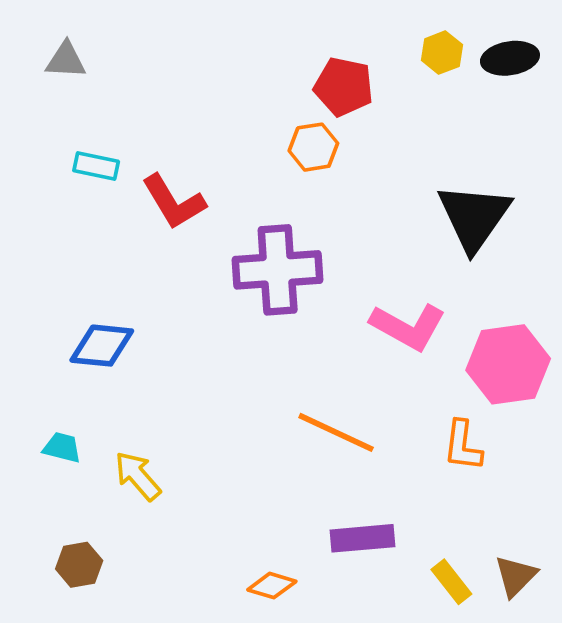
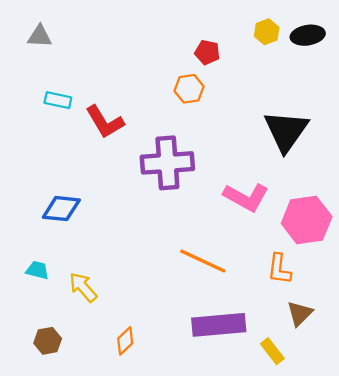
red pentagon: (344, 87) -> (207, 52), size x0.7
purple rectangle: (363, 538) -> (219, 325), size x1.4
brown triangle: (516, 576) -> (300, 313), moved
orange diamond: (272, 586) -> (125, 341), moved, turned -60

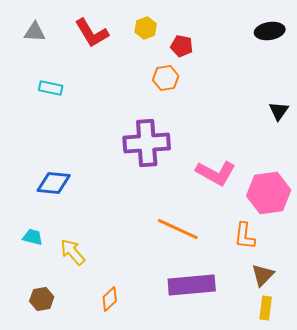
yellow hexagon: (267, 32) -> (146, 28), moved
red L-shape: (105, 122) -> (92, 33), moved
black triangle: (286, 131) -> (279, 111), moved, size x0.5
yellow rectangle: (272, 351) -> (266, 308), moved, turned 45

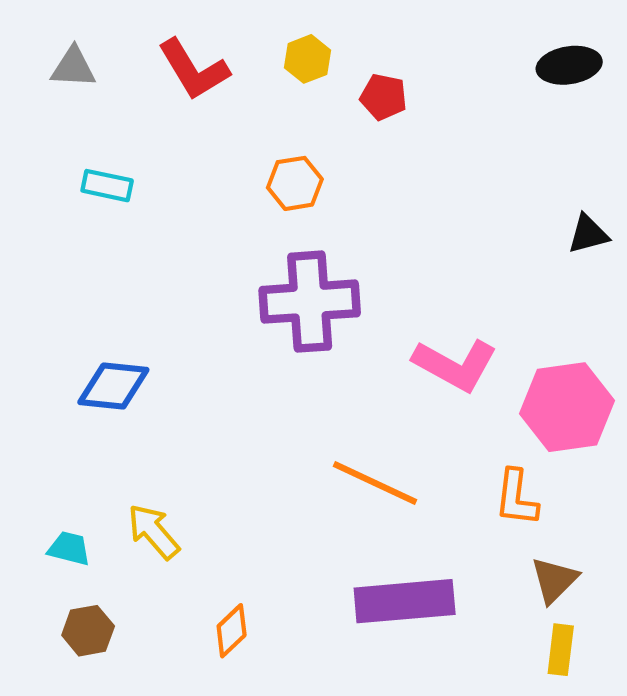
orange hexagon: (166, 78) -> (295, 183), moved
black triangle: (279, 111) -> (588, 234), turned 40
cyan trapezoid: (33, 237) -> (69, 548), moved

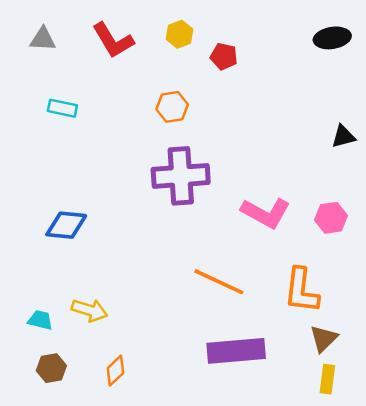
pink hexagon: (567, 407) -> (331, 218), moved, size x0.6
orange L-shape: (516, 498) -> (301, 290), size x1.4
yellow arrow: (153, 532) -> (90, 310), turned 148
orange diamond: (232, 631) -> (115, 371), moved

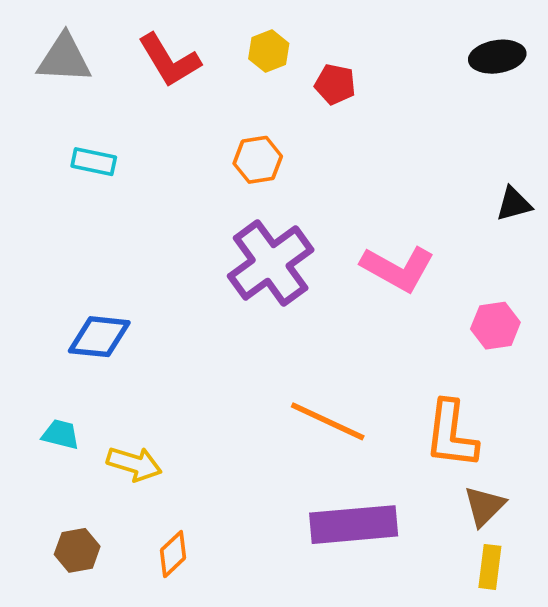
gray triangle: (43, 39) -> (64, 58), size x1.4
purple cross: (181, 176) -> (271, 263), turned -32
pink L-shape: (266, 213) -> (398, 268), moved
cyan trapezoid: (40, 320) -> (61, 434), moved

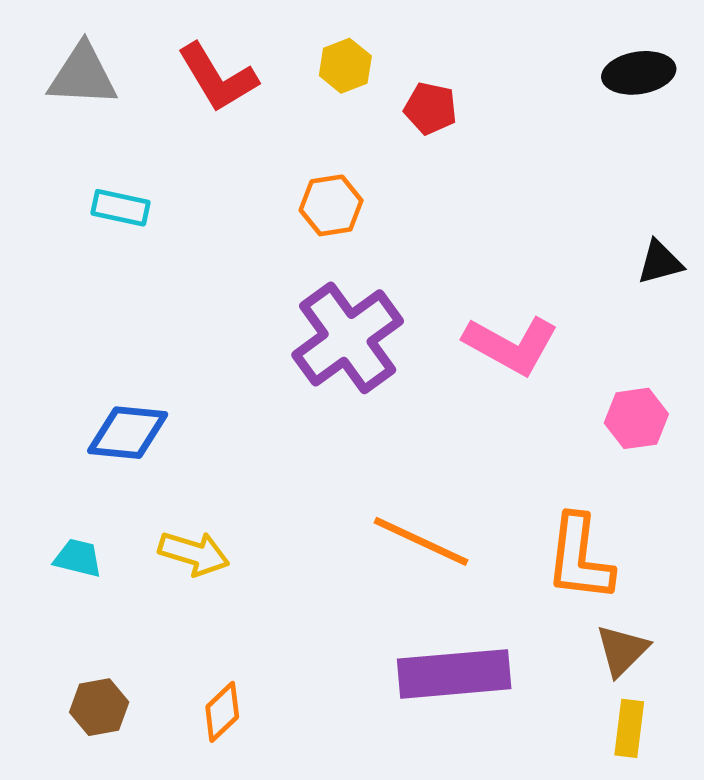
yellow arrow: (134, 464) -> (194, 553), moved

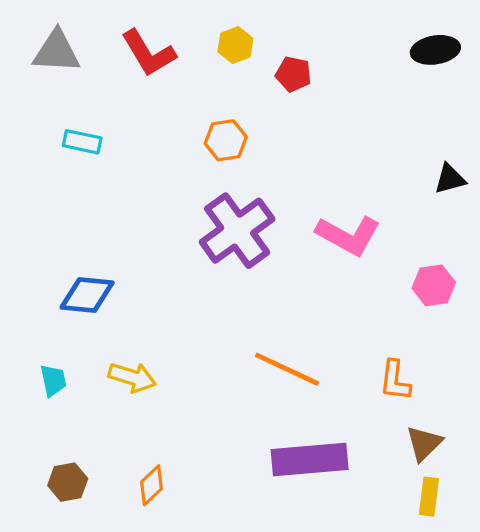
cyan trapezoid: (78, 558) -> (53, 380), turned 64
orange L-shape: (580, 558) -> (395, 380), size x0.7

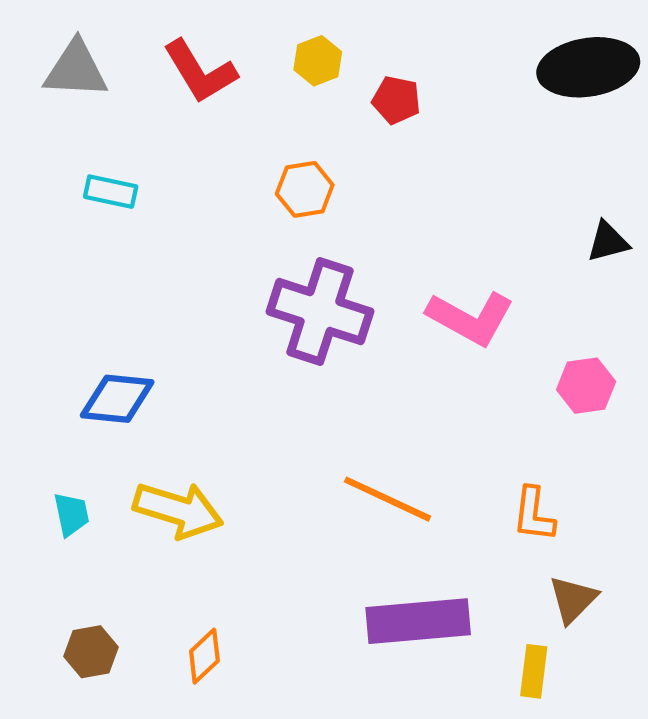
black ellipse: (435, 50) -> (588, 67), size x1.5
purple cross: (237, 231) -> (320, 312), turned -36
yellow arrow: (132, 377) -> (178, 510), size x1.4
yellow rectangle: (429, 497) -> (534, 671), moved

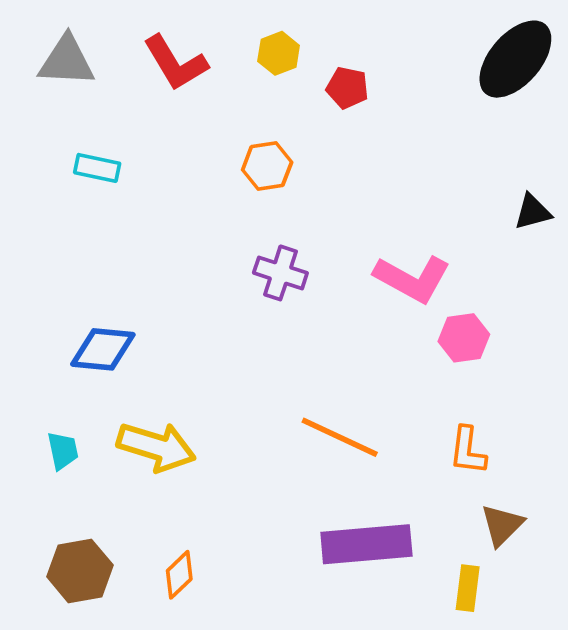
black ellipse: (588, 67) -> (515, 59), turned -40
purple cross: (320, 312) -> (280, 273), size x0.6
pink hexagon: (586, 386) -> (464, 338), moved
brown hexagon: (91, 652) -> (80, 571), size x1.4

